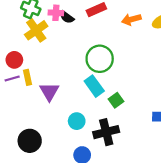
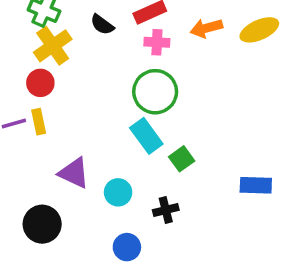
pink cross: (56, 13) -> (157, 42), moved
red circle: (14, 60) -> (40, 83), moved
purple triangle: (49, 92) -> (74, 173), moved, turned -35
black cross: (106, 132) -> (166, 210), size x0.6

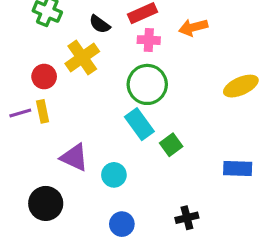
yellow ellipse: (259, 30) -> (241, 86), moved
yellow cross: (53, 46) -> (82, 57), moved
black cross: (166, 210) -> (187, 218), moved

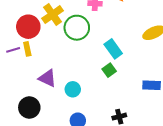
red circle: (44, 77) -> (28, 27), size x1.5
green circle: (147, 84) -> (77, 28), moved
cyan rectangle: (139, 124) -> (113, 49), moved

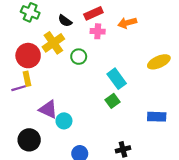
green circle: (77, 28) -> (79, 57), size x0.6
purple line: (13, 50) -> (19, 88), moved
cyan circle: (73, 89) -> (64, 121), moved

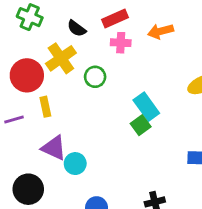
yellow rectangle: (27, 79) -> (45, 107), moved
green square: (112, 101) -> (141, 125), moved

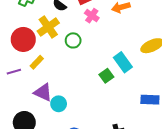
pink cross: (121, 43) -> (92, 16), turned 32
yellow rectangle: (45, 107) -> (37, 62), turned 56
cyan rectangle: (146, 107) -> (123, 62), moved

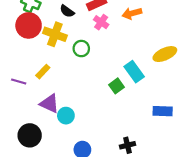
yellow cross: (48, 27) -> (55, 34), turned -35
red circle: (23, 39) -> (29, 25), moved
purple line: (14, 72) -> (19, 82), turned 32

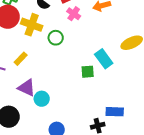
green square: (116, 86) -> (88, 72), turned 32
blue rectangle: (163, 111) -> (115, 112), moved

